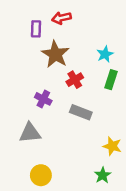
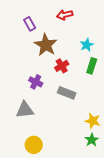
red arrow: (61, 18) -> (65, 15), moved
purple rectangle: (36, 29) -> (30, 24), turned -32
green star: (103, 175) -> (92, 140), moved

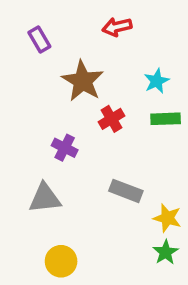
purple rectangle: (30, 24) -> (39, 40), moved
green rectangle: (92, 66) -> (166, 119), turned 70
gray rectangle: (67, 93) -> (126, 191), moved

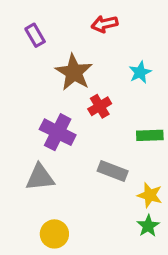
green rectangle: (166, 119) -> (150, 135), moved
purple cross: (65, 148) -> (58, 132), size x1.5

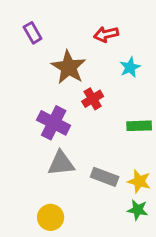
red arrow: (105, 24) -> (106, 34), moved
gray rectangle: (113, 171) -> (105, 177), moved
gray triangle: (40, 177) -> (61, 163), moved
green star: (148, 226) -> (138, 210), turned -30

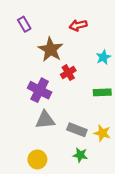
cyan star: (130, 67) -> (103, 57), moved
green star: (138, 210) -> (80, 155), moved

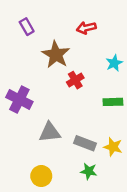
purple cross: (40, 90) -> (19, 99), moved

